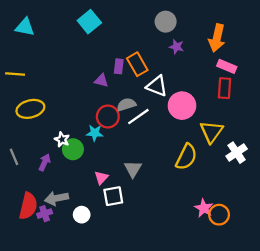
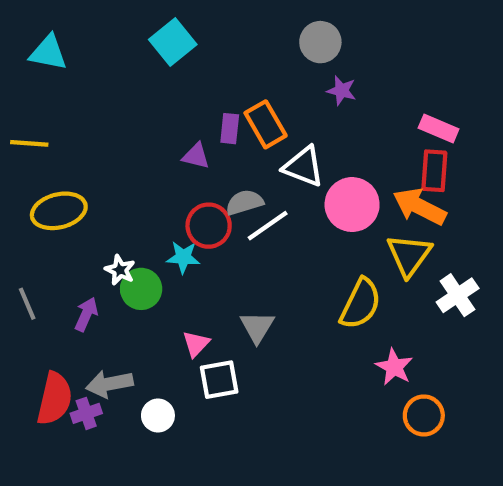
orange arrow: (217, 38) -> (420, 207), moved, turned 104
pink star: (204, 208) -> (394, 367), moved

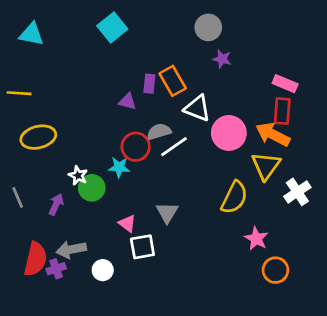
pink triangle: (196, 344) -> (127, 223), turned -36

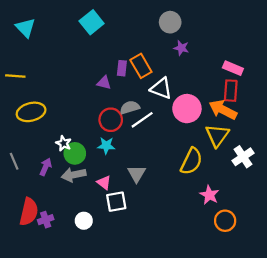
cyan triangle: (31, 34) -> (25, 28), turned 35
cyan star: (119, 167) -> (106, 146), moved
gray arrow: (71, 250) -> (74, 175), moved

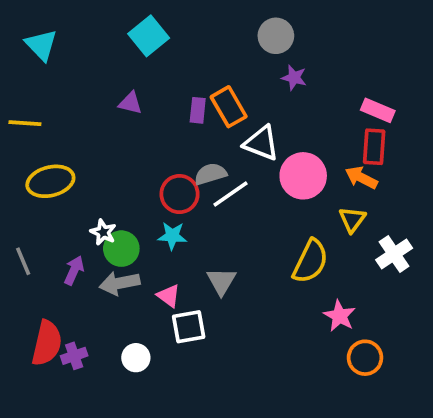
purple triangle: (104, 83) -> (130, 103), moved
orange arrow: (223, 110) -> (361, 178), size x0.7
yellow triangle: (217, 135) -> (352, 219), size x0.7

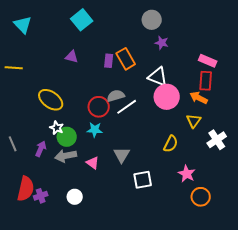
white triangle: (261, 143) -> (158, 77), moved
yellow ellipse: (50, 181) -> (51, 100), moved, turned 50
yellow semicircle: (310, 261) -> (171, 144), size x0.7
white square: (189, 327) -> (143, 180), moved

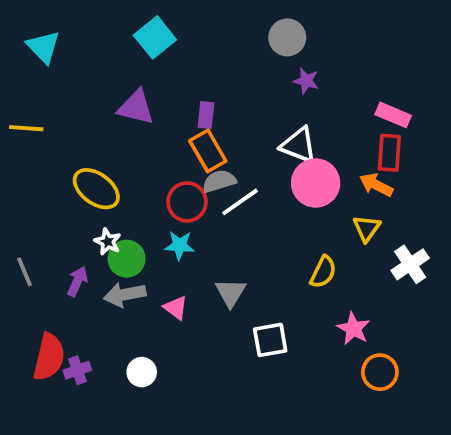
purple triangle: (72, 57) -> (136, 107), size x1.5
orange rectangle: (126, 59) -> (208, 151), moved

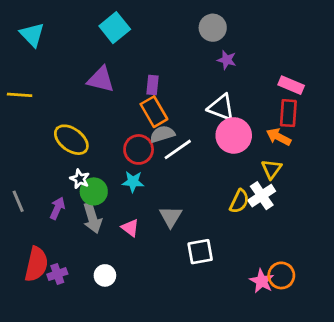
white cross: (410, 264) -> (262, 196), moved
gray arrow: (125, 295) -> (92, 218), turned -96
pink star: (353, 329) -> (262, 281), moved

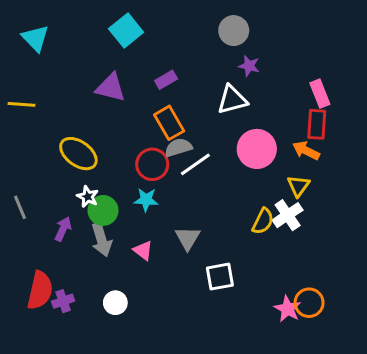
purple rectangle: (153, 85) -> (166, 80), moved, turned 54
pink rectangle: (291, 85) -> (320, 94), turned 45
white triangle: (221, 107) -> (232, 100), moved, turned -36
gray line: (18, 201) -> (20, 207), moved

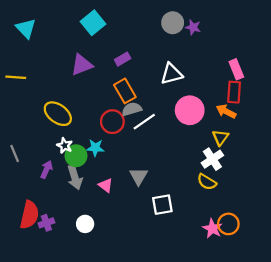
purple star: (249, 66) -> (193, 27), moved
purple triangle: (111, 87) -> (82, 65), turned -35
cyan star: (146, 200) -> (95, 148), moved
yellow semicircle: (263, 221) -> (207, 182), moved, turned 96

